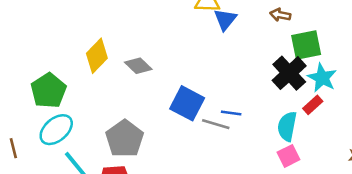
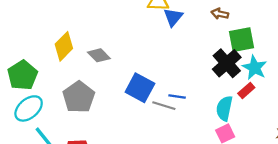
gray pentagon: (125, 139) -> (79, 97), moved

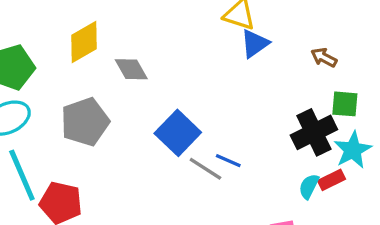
green square: (241, 40) -> (345, 104), size x0.7
cyan semicircle: (224, 108) -> (309, 186), moved, size x0.7

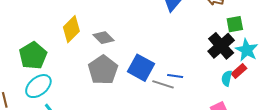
gray pentagon: (85, 122) -> (103, 70), moved

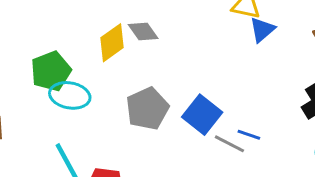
gray diamond: (103, 38) -> (143, 31), moved
cyan ellipse: (38, 86) -> (70, 95), moved, turned 40

